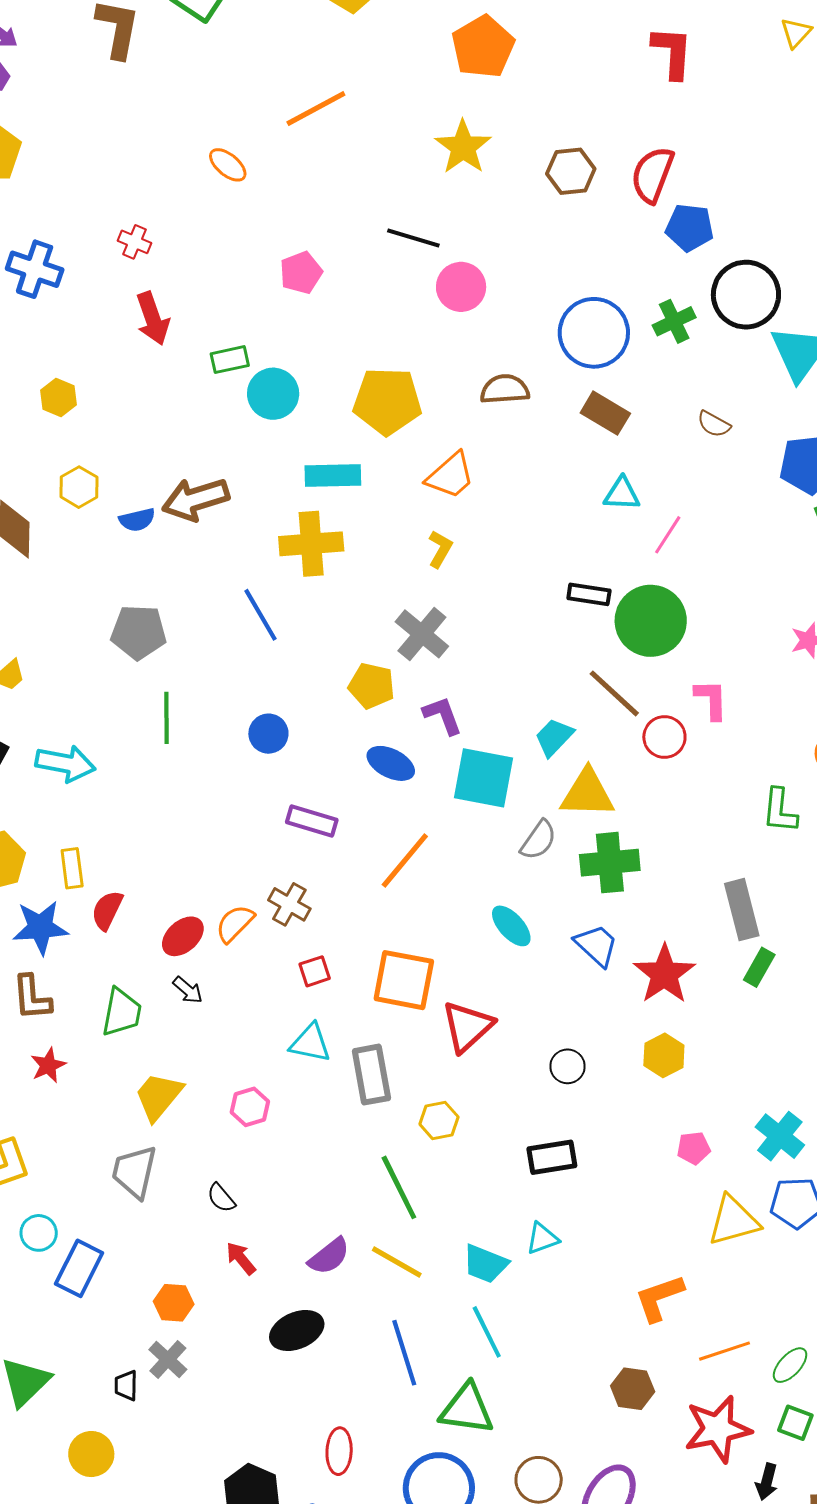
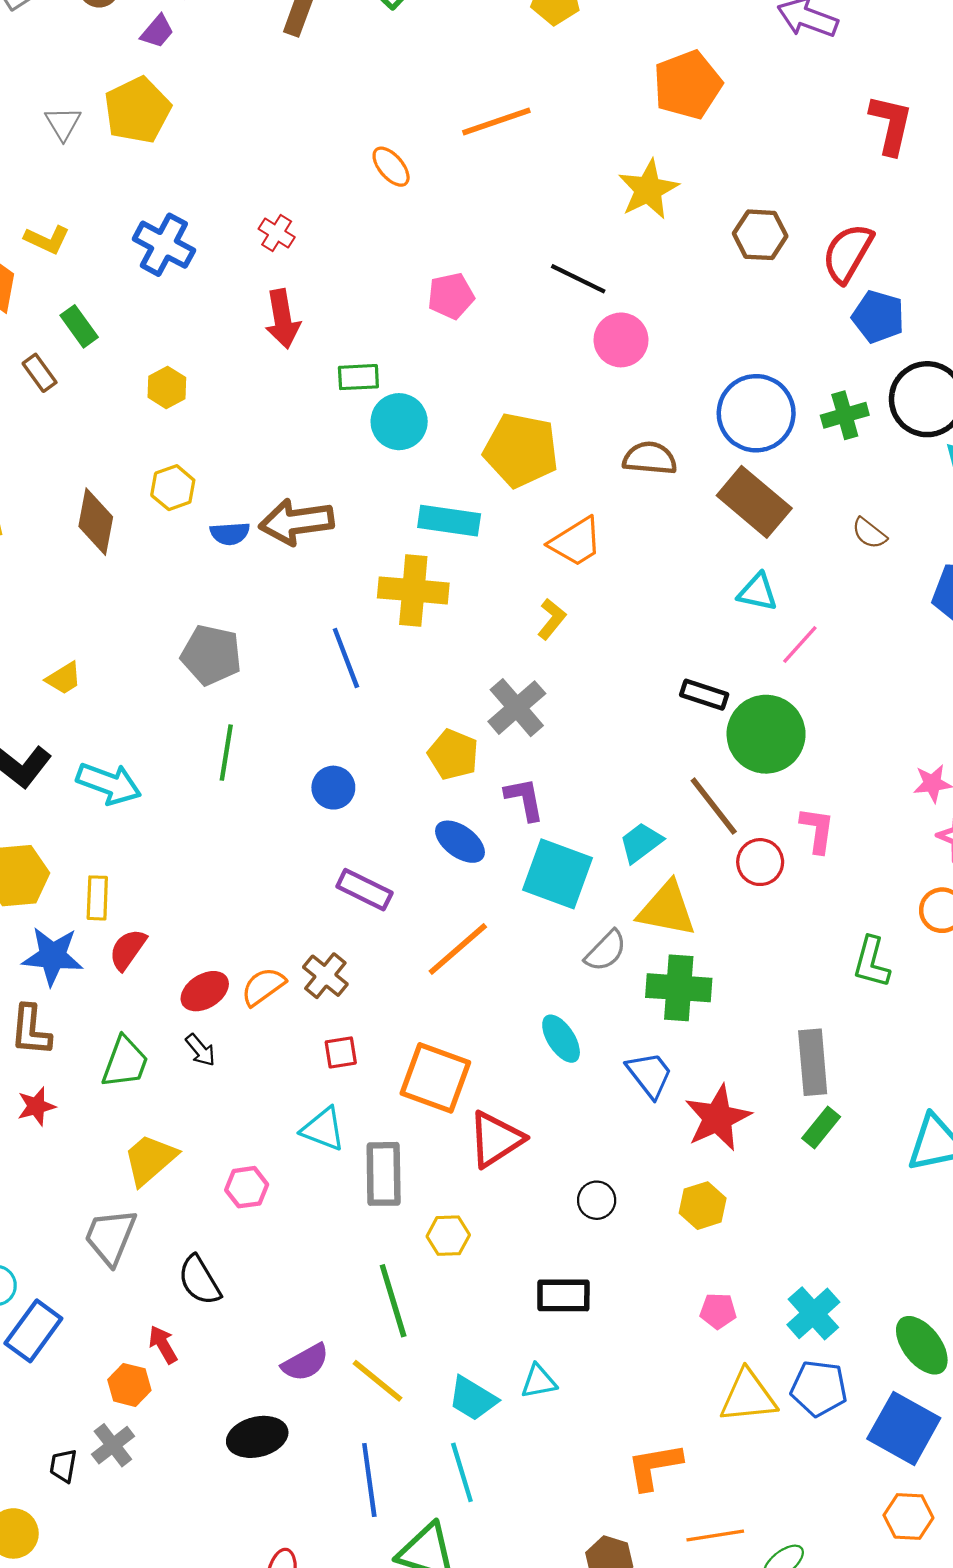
brown rectangle: (605, 413) -> (754, 502), size x1.4
black semicircle: (221, 1198) -> (199, 1280), size x1.5
red arrow: (241, 1258) -> (163, 1345), moved

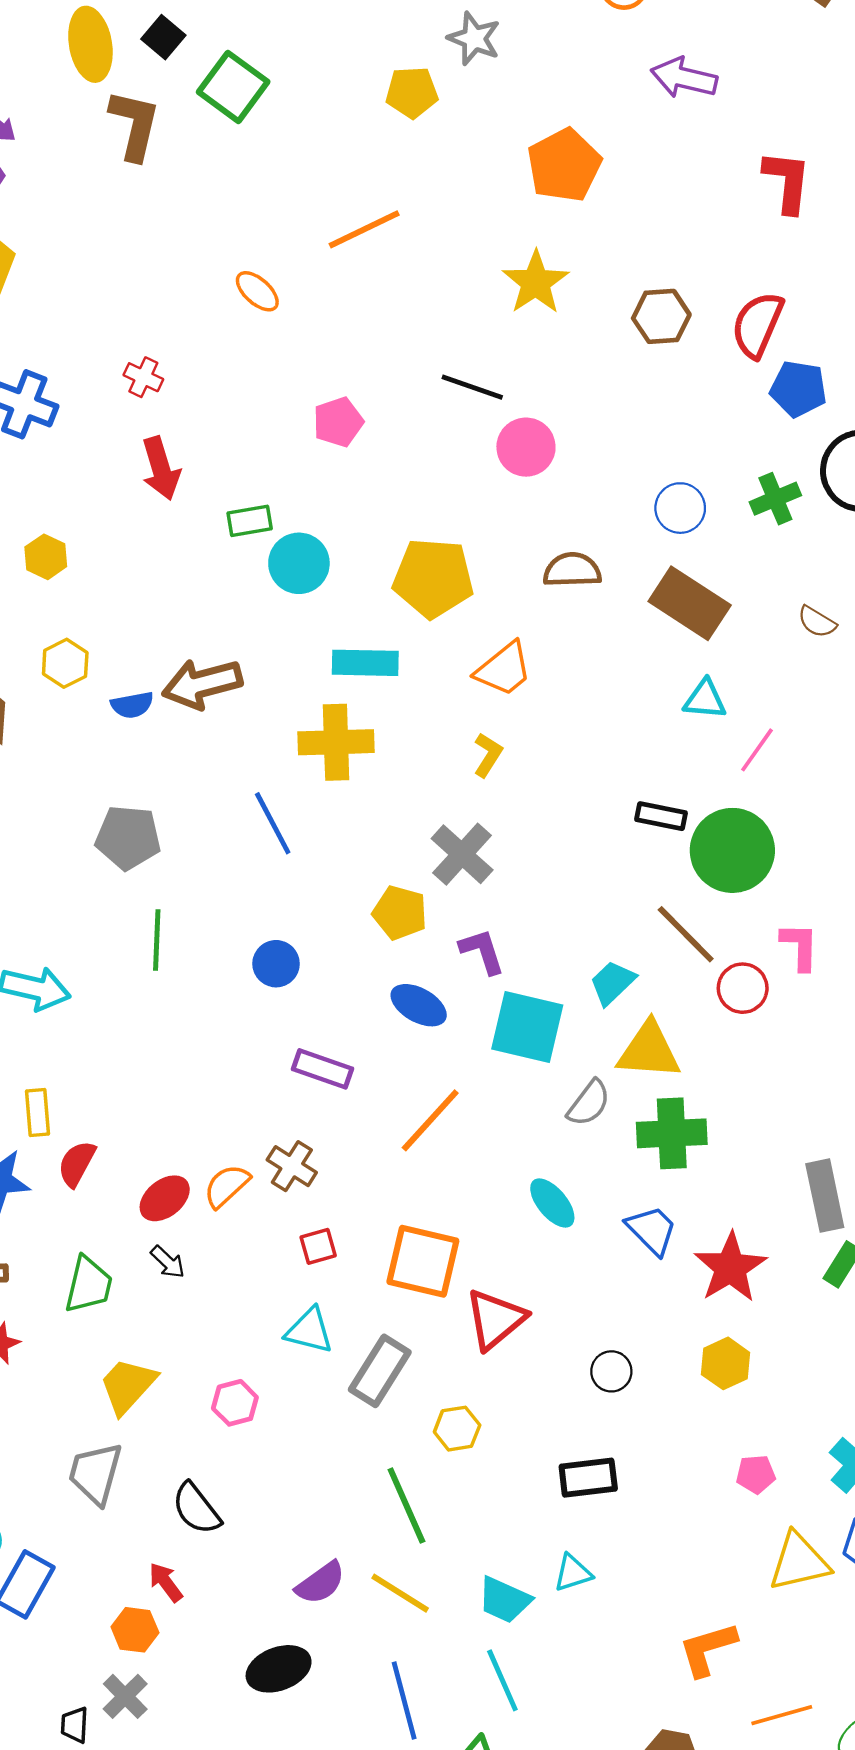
blue circle: (756, 413) -> (680, 508), size x0.6
gray rectangle: (384, 1174) -> (380, 1371), turned 40

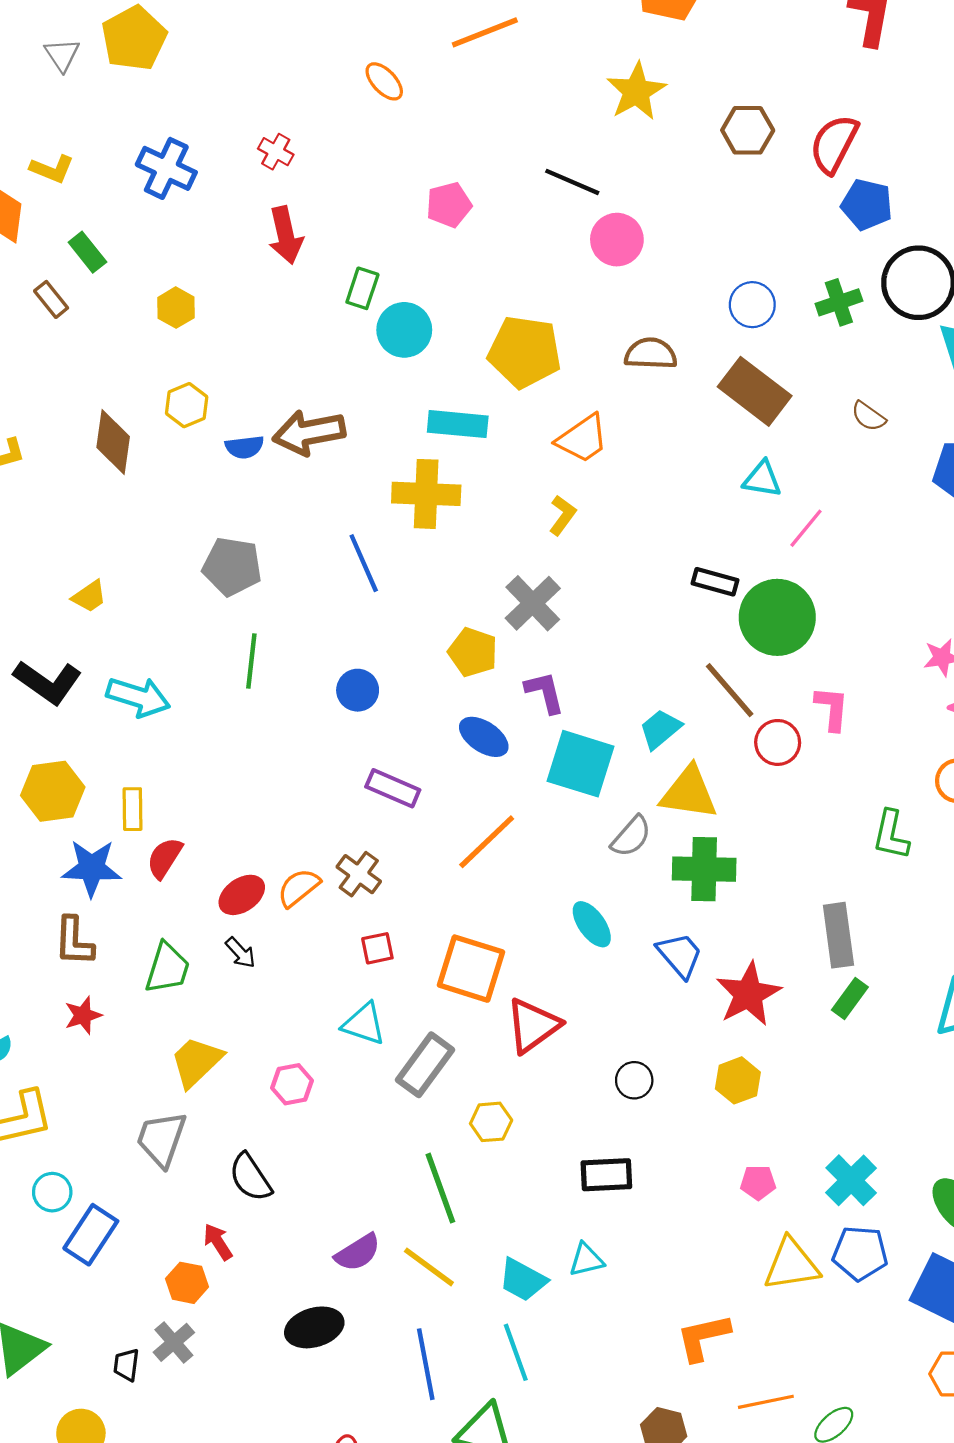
green rectangle: (250, 521) -> (362, 288), turned -66

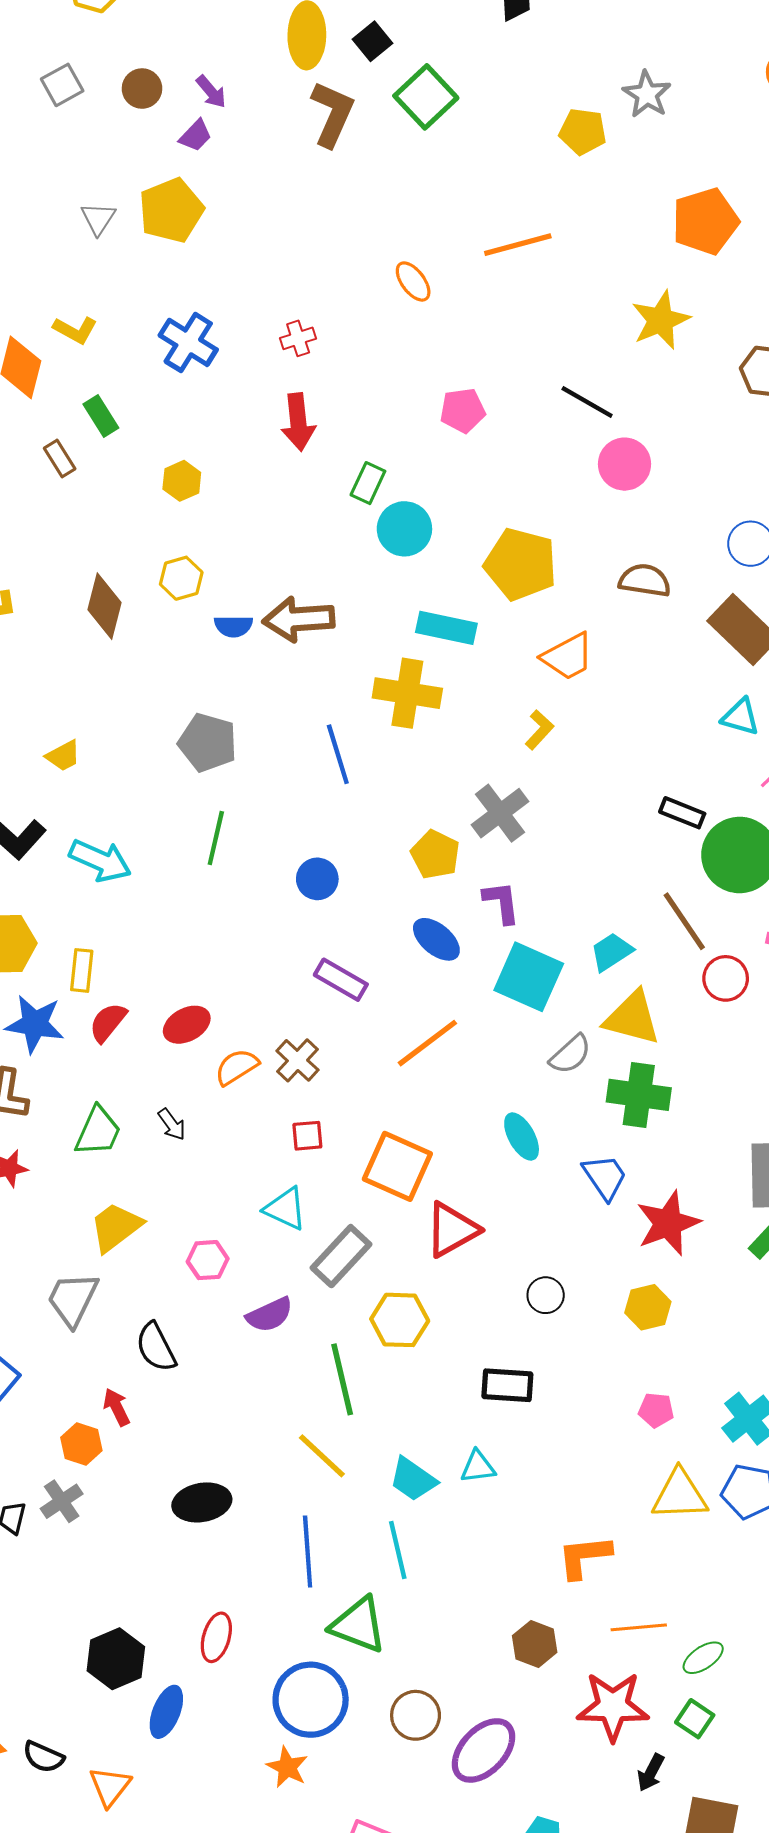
red cross: (276, 152) -> (298, 338), turned 36
red ellipse: (242, 895) -> (187, 1025), moved
yellow hexagon: (491, 1122) -> (400, 1320), size x1.4
purple semicircle: (358, 1253) -> (270, 1315), moved

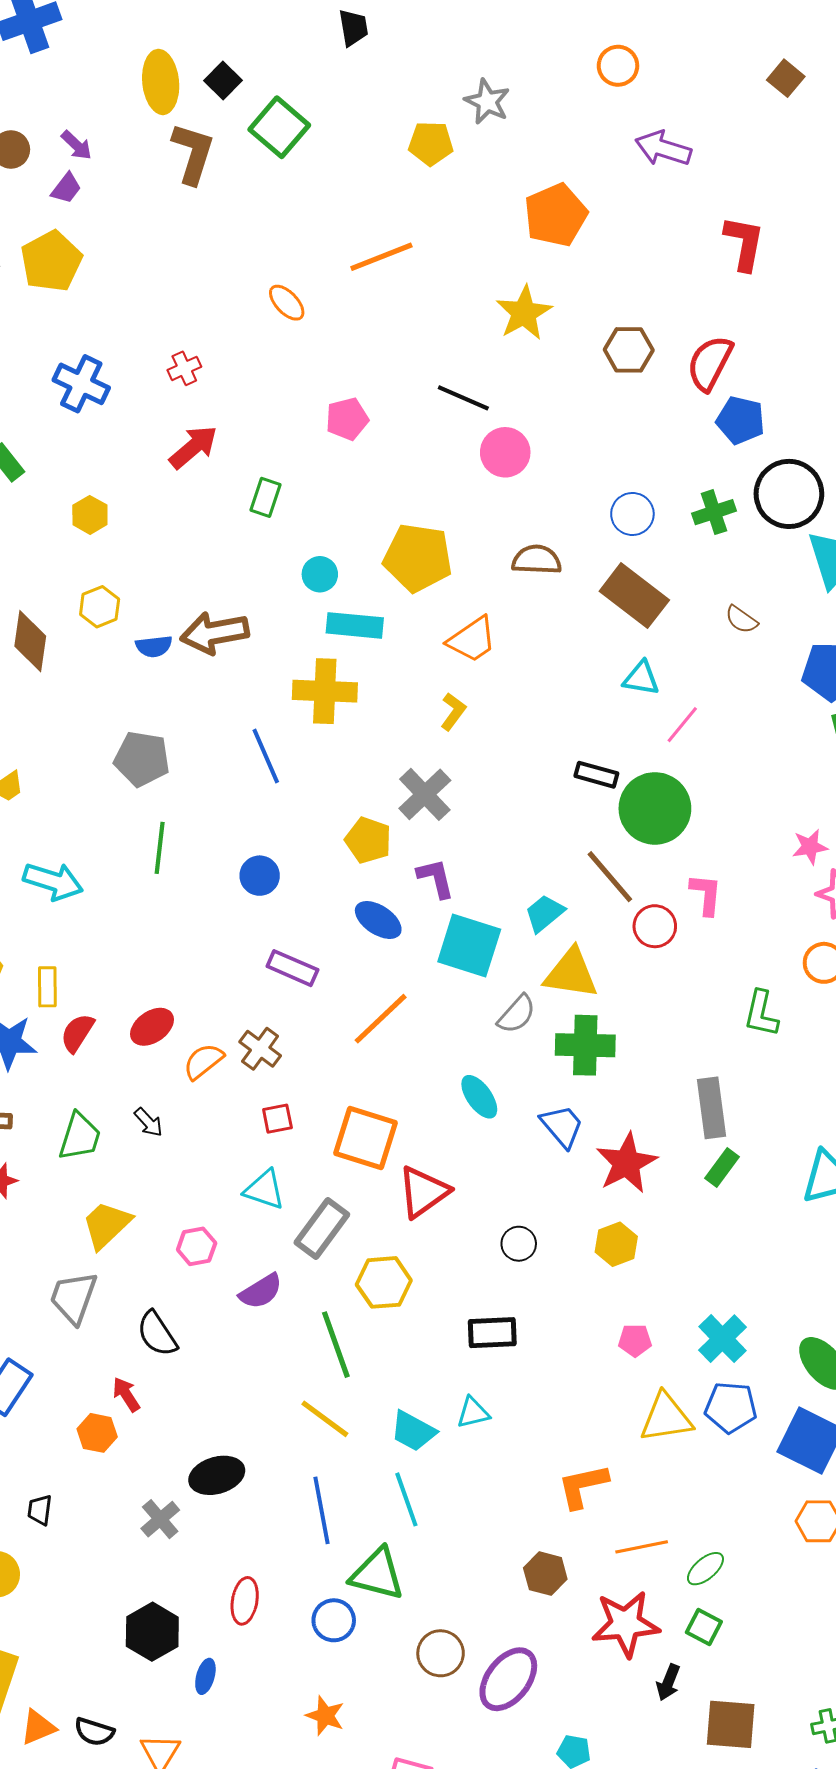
red arrow: (298, 422) -> (193, 447), turned -118
cyan circle: (404, 529) -> (320, 574), moved, size x0.7
gray cross: (62, 1501) -> (160, 1519), moved
blue circle: (311, 1700) -> (334, 1620), moved, size x0.6
blue ellipse: (166, 1712) -> (205, 1676), size x0.7

